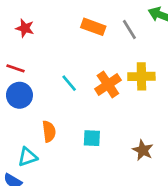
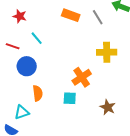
cyan line: (69, 83) -> (37, 38), moved
orange cross: (108, 84) -> (82, 77), moved
blue circle: (19, 95) -> (27, 66), moved

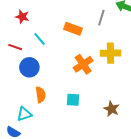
orange rectangle: (71, 15) -> (73, 29), moved
gray line: (98, 17) -> (101, 18), turned 49
orange cross: (82, 77) -> (83, 64), moved

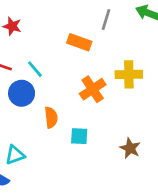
gray line: (101, 18) -> (106, 19), moved
cyan line: (40, 39) -> (35, 69), moved
orange semicircle: (41, 95) -> (51, 117), moved

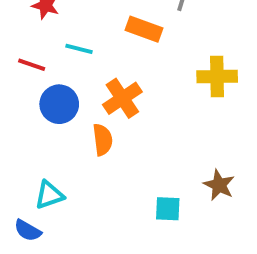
cyan line: (35, 69) -> (79, 49), moved, turned -36
orange cross: (93, 89) -> (122, 98), moved
cyan square: (79, 136) -> (168, 209), moved

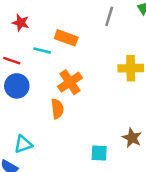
orange rectangle: (144, 29) -> (66, 38), moved
blue circle: (59, 104) -> (17, 86), moved

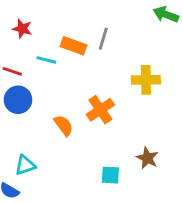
gray line: (109, 16) -> (103, 39), moved
orange cross: (70, 82) -> (100, 110), moved
orange semicircle: (57, 109) -> (63, 125), turned -30

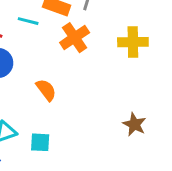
orange cross: (100, 110) -> (75, 38), moved
cyan square: (110, 175) -> (40, 142), moved

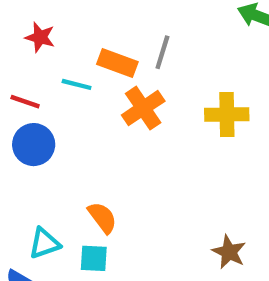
orange semicircle: (46, 90) -> (102, 218), moved
brown star: (134, 124) -> (229, 252), moved

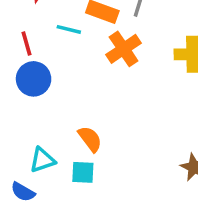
red line: (25, 102) -> (26, 44), turned 55

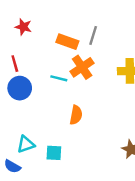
cyan line: (69, 29) -> (59, 78), moved
orange semicircle: (90, 139) -> (76, 115), moved, turned 48

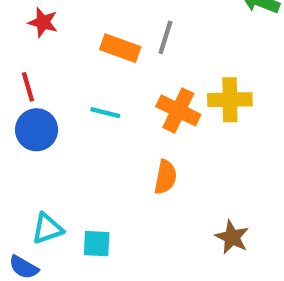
orange cross: (82, 67) -> (178, 110), moved, turned -30
orange semicircle: (76, 115) -> (165, 177), moved

